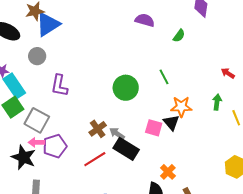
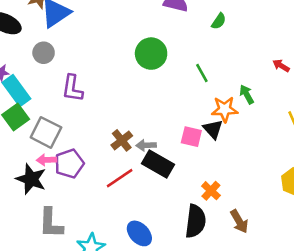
green circle: (126, 88) -> (151, 54), moved
green arrow: (217, 102) -> (247, 94), moved, turned -35
gray arrow: (117, 133) -> (146, 145), turned -35

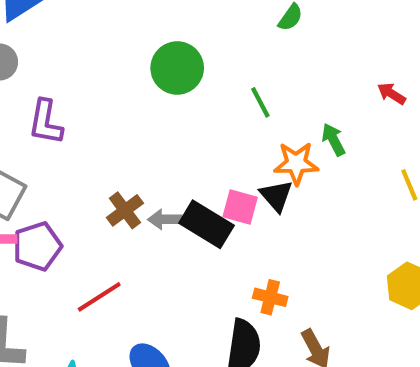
black rectangle: (158, 164) -> (206, 224), moved
red line: (120, 178) -> (99, 297), moved
orange cross: (211, 191) -> (270, 297), turned -30

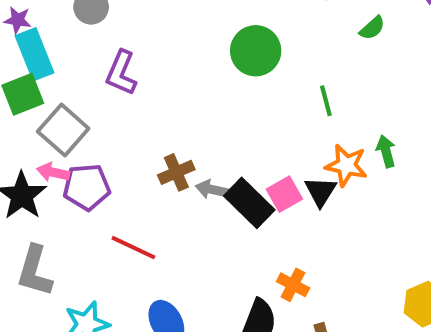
pink square: (240, 207) -> (284, 194), turned 32
red line: (99, 297) -> (133, 248), turned 45

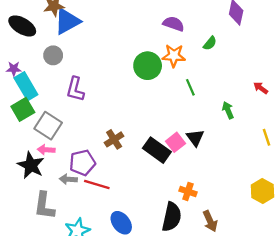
orange star: (346, 165) -> (174, 56), moved
purple pentagon: (87, 187) -> (82, 163), moved
gray arrow: (212, 189) -> (68, 179), moved

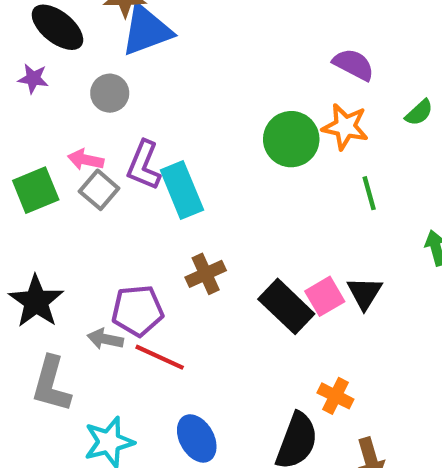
purple star: (14, 69) -> (33, 79), moved
cyan rectangle: (26, 86) -> (182, 190), moved
gray square: (48, 126) -> (99, 190), moved, size x0.7
pink arrow: (46, 150) -> (86, 160), moved

